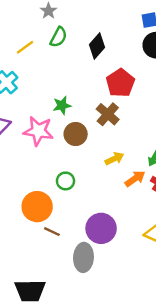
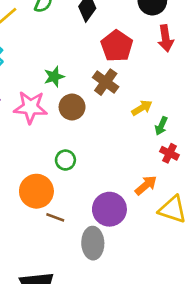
yellow arrow: (114, 159) -> (142, 108), moved
orange arrow: (135, 179) -> (146, 185), moved

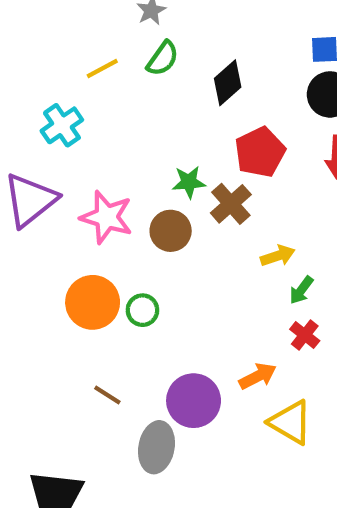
green star: (54, 77) -> (189, 182), moved
orange circle: (36, 191) -> (93, 302), moved

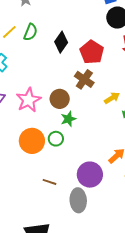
green semicircle: (163, 58) -> (31, 32), moved
black diamond: (228, 83) -> (61, 42), moved
green star: (189, 182) -> (68, 119), moved
pink star: (106, 217) -> (28, 100), turned -30

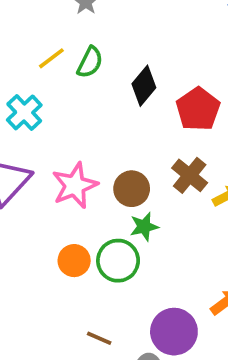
brown cross: (84, 79) -> (190, 175), moved
green circle: (56, 139) -> (118, 261), size x1.5
orange circle: (32, 141) -> (74, 261), size x0.7

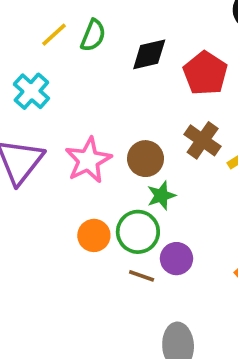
black diamond: (144, 86) -> (149, 54), turned 42
purple circle: (174, 332) -> (176, 259), moved, size x0.7
brown line: (99, 338) -> (142, 276), moved

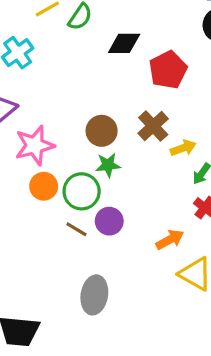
pink star: (88, 160) -> (35, 145), moved

